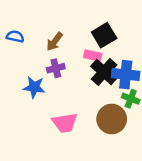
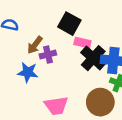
black square: (104, 35) -> (69, 24), moved, turned -30
brown arrow: (55, 42) -> (35, 45), moved

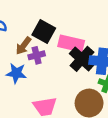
black square: (69, 24) -> (44, 31), moved
pink rectangle: (82, 43) -> (71, 43), size x1.5

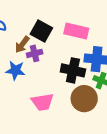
pink rectangle: (71, 43) -> (76, 31), moved
black cross: (82, 59) -> (73, 70), moved, turned -30

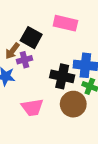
pink rectangle: (76, 31) -> (65, 23), moved

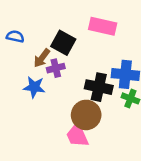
brown circle: (73, 104) -> (86, 115), moved
pink trapezoid: (32, 107) -> (77, 135), moved, turned 75

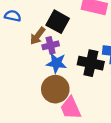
blue star: (34, 87) -> (56, 63), moved
brown circle: (86, 115) -> (55, 89), moved

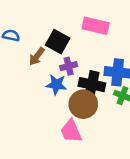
purple cross: (51, 45) -> (69, 66), moved
brown circle: (55, 89) -> (83, 104), moved

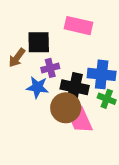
black square: (58, 42) -> (39, 42), turned -30
pink trapezoid: (71, 131) -> (81, 121), moved

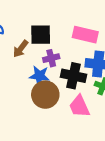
pink rectangle: (78, 26) -> (85, 35), moved
brown circle: (66, 108) -> (45, 95), moved

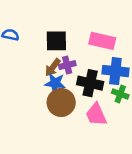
brown arrow: (21, 49) -> (53, 67), moved

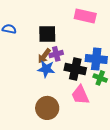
pink rectangle: (102, 41) -> (85, 16), moved
brown circle: (61, 102) -> (47, 108), moved

